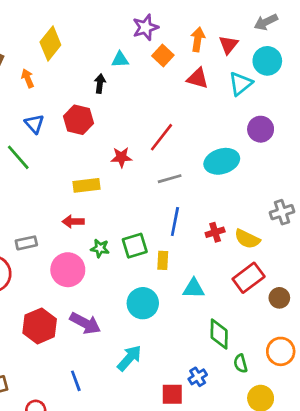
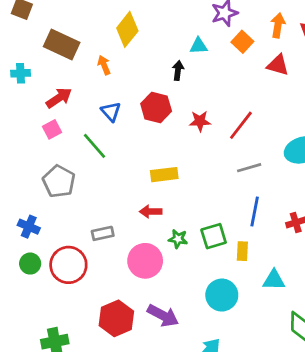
red star: (121, 157) -> (200, 121), moved

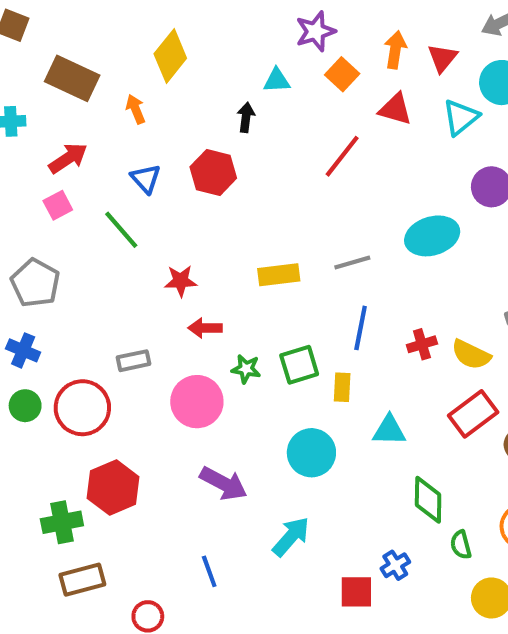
red star: (200, 121) -> (181, 281), moved
red line: (241, 125) -> (342, 156), moved
yellow rectangle: (164, 175) -> (279, 275), moved
gray pentagon: (59, 181) -> (35, 283), moved
red hexagon: (116, 318) -> (113, 488), moved

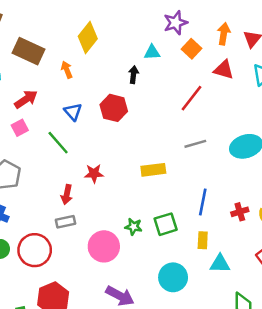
gray line: (352, 263) -> (195, 144), moved
red arrow: (205, 328) -> (67, 195), moved, turned -78
yellow rectangle: (342, 387) -> (203, 240), moved

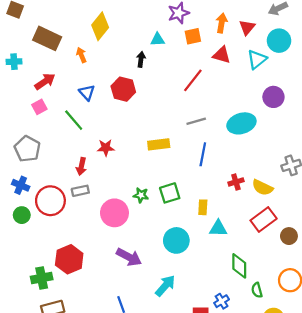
orange square: (192, 49) -> (193, 36), turned 35
blue line: (203, 202) -> (203, 154), moved
red circle: (35, 250) -> (50, 201), moved

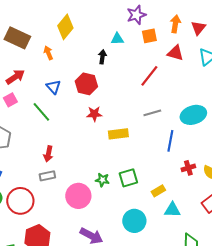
red star: (106, 148) -> (94, 114), moved
blue line: (203, 154) -> (170, 141), moved
red circle: (50, 201) -> (20, 201), moved
yellow rectangle: (203, 207) -> (158, 191), turned 56

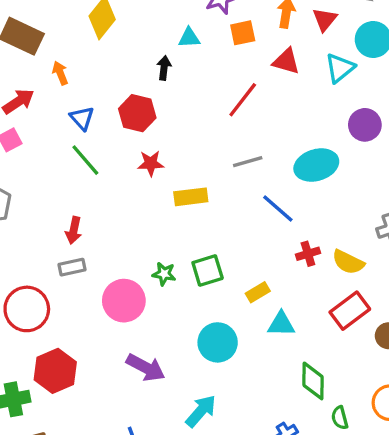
orange arrow: (48, 53) -> (60, 73), moved
green line: (41, 112) -> (85, 160), moved
blue line: (170, 141) -> (278, 209), turned -60

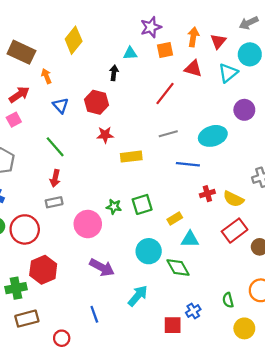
green line: (85, 160) -> (55, 147), moved
blue line: (278, 209) -> (188, 164), turned -35
green diamond: (313, 381) -> (178, 268), moved, turned -30

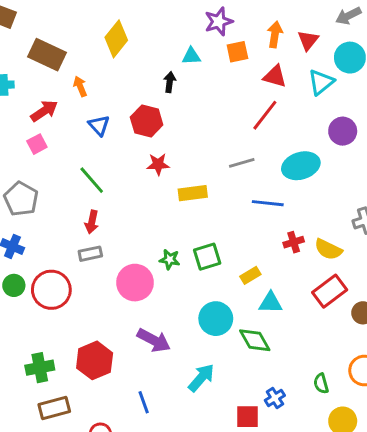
red line: (165, 94) -> (265, 115), moved
red hexagon: (43, 270) -> (95, 360), moved

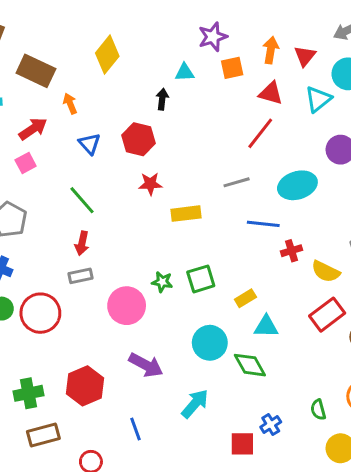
red cross: (294, 242) -> (291, 251), moved

